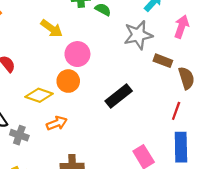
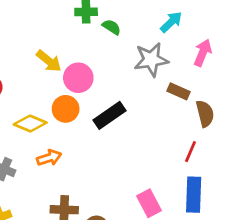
yellow arrow: (52, 28) -> (49, 61), moved
black rectangle: (119, 96) -> (109, 115), moved

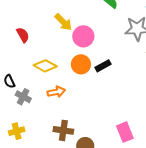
orange circle: (66, 109) -> (81, 64), moved
black rectangle: (109, 115) -> (103, 66), size x0.7

